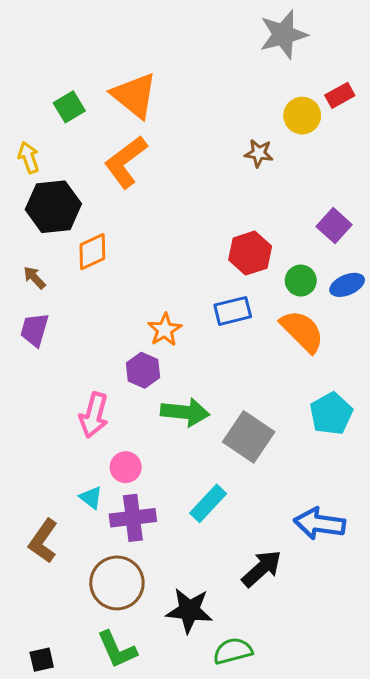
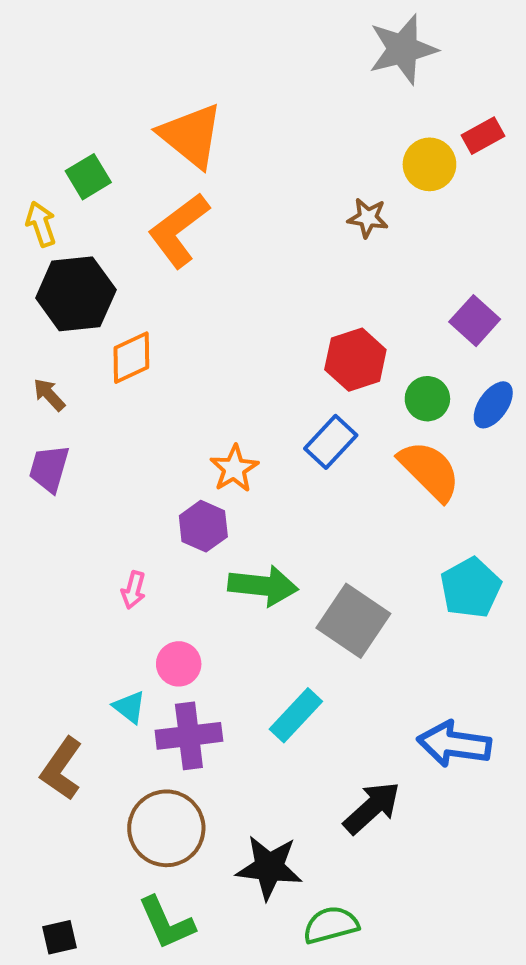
green square: (69, 107) -> (88, 177), moved
blue ellipse: (347, 285) -> (493, 405), turned -32
blue rectangle: (233, 311) -> (331, 442), turned -33
pink arrow: (94, 415) -> (133, 590), size x0.6

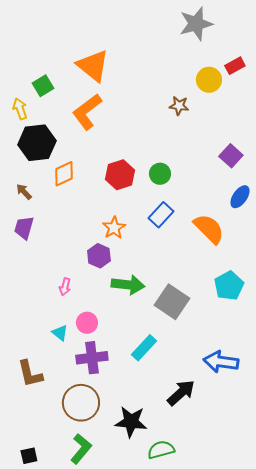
red hexagon: (355, 360) -> (120, 175), moved
green circle: (427, 399) -> (160, 174), moved
cyan triangle: (129, 707) -> (60, 333), moved
brown L-shape: (62, 769) -> (30, 374), turned -48
green L-shape: (166, 923) -> (81, 449), turned -116

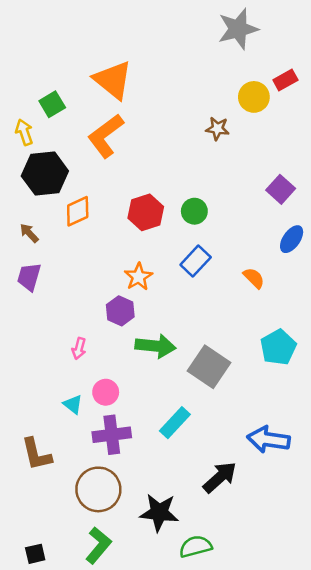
orange semicircle: (209, 229) -> (254, 278), size x0.6

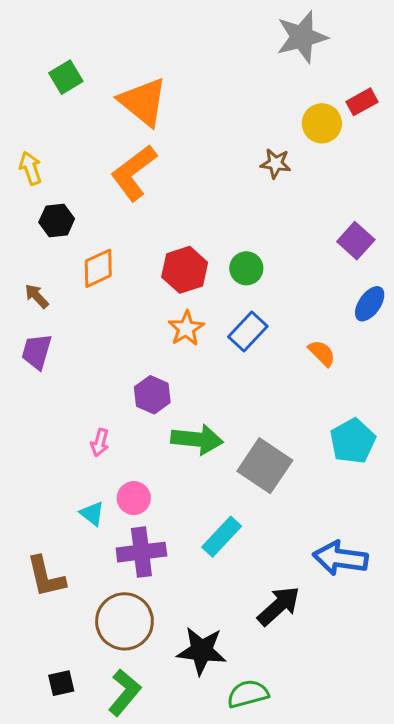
green square: (52, 104) -> (66, 77), moved
black hexagon: (45, 174) -> (57, 221), size x0.6
orange star: (138, 277) -> (186, 328), moved
black square: (35, 554) -> (61, 683), moved

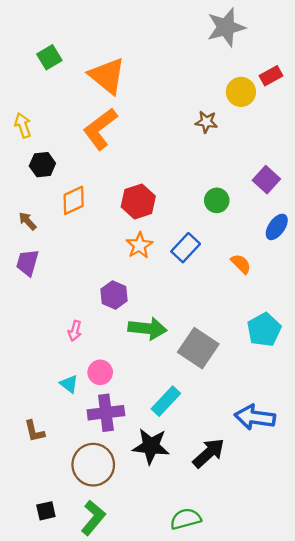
green circle: (246, 268) -> (217, 200), moved
brown L-shape: (46, 577) -> (34, 431), size x0.7
black star: (202, 651) -> (151, 446), moved

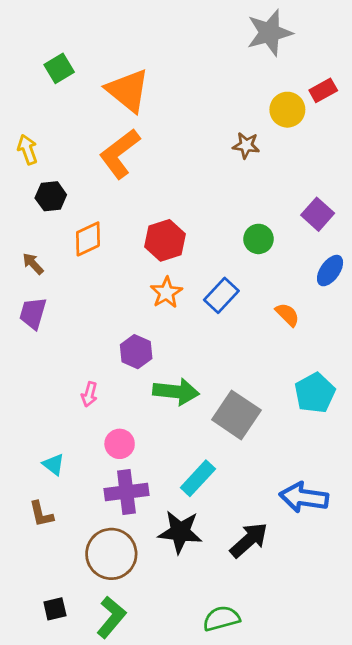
cyan triangle: (69, 384) -> (54, 464), moved

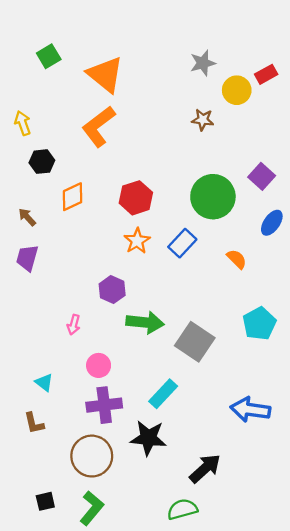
gray star: (269, 33) -> (203, 63), moved, size x0.7
green circle: (258, 239) -> (213, 197), size x1.8
black arrow: (249, 540) -> (205, 469), moved

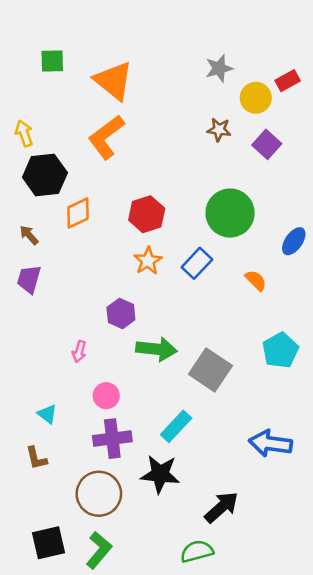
green square: (49, 56) -> (52, 61), turned 30
black hexagon: (42, 162) -> (45, 175), size x1.6
purple square: (262, 176) -> (267, 144), moved
black square: (45, 501) -> (49, 543), size x1.6

